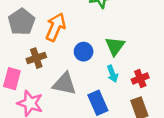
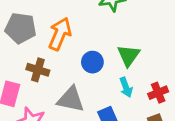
gray pentagon: (22, 22) -> (21, 28), turned -30
brown cross: (36, 58) -> (38, 70), turned 36

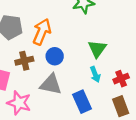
blue circle: (92, 62) -> (55, 56), moved
brown cross: (38, 70) -> (24, 61), turned -30

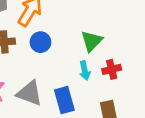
red cross: (121, 79) -> (112, 69), moved
gray triangle: (51, 84) -> (29, 93), moved

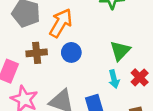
red cross: (112, 69) -> (140, 77), turned -30

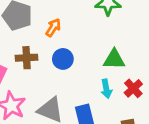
orange arrow: (61, 23) -> (53, 28), size x0.6
green triangle: (120, 51) -> (114, 59), turned 45

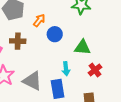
blue circle: (63, 59) -> (55, 34), moved
cyan arrow: (106, 89) -> (66, 69), moved

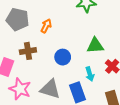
blue circle: (55, 34) -> (63, 57), moved
cyan arrow: (66, 69) -> (90, 74), moved

